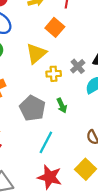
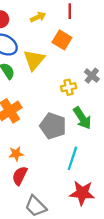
yellow triangle: (36, 54) -> (34, 60), moved
green arrow: (62, 105) -> (82, 118), size x1.5

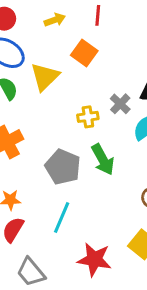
cyan line: (72, 158) -> (62, 218), moved

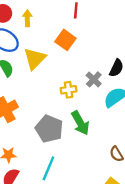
yellow arrow: (55, 20) -> (27, 18), moved, turned -70

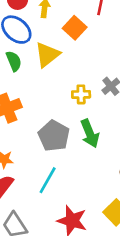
orange square: (65, 40) -> (75, 28), moved

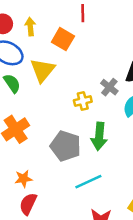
green arrow: (90, 133) -> (99, 136), turned 40
cyan line: (48, 180) -> (88, 182), moved, turned 48

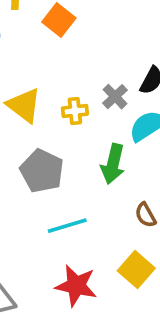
yellow triangle: (43, 70) -> (24, 105), moved, turned -40
green arrow: (99, 136) -> (113, 164), moved

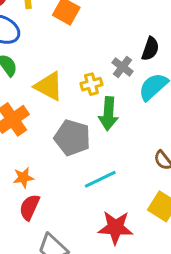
green arrow: (113, 164) -> (108, 114), moved

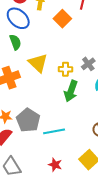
gray pentagon: (72, 138) -> (28, 120), moved
red star: (115, 228) -> (55, 165), size x0.6

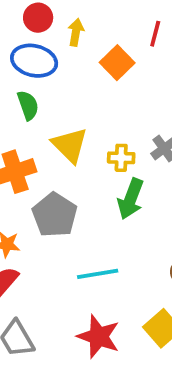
blue ellipse: (18, 18) -> (34, 61), turned -30
gray pentagon: (28, 120) -> (55, 215), moved
red star: (55, 165) -> (99, 337), size x1.6

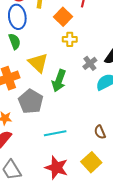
blue ellipse: (34, 61) -> (17, 17), turned 70
yellow cross: (121, 158) -> (70, 39), moved
green arrow: (131, 199) -> (59, 81), moved

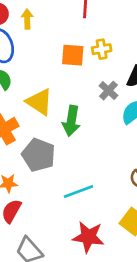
orange square: (63, 17) -> (73, 55), moved, turned -30
yellow cross: (70, 39) -> (102, 49), moved

